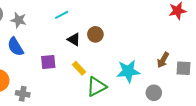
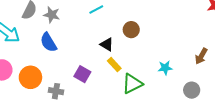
black triangle: (74, 39) -> (107, 44), moved
purple square: (48, 62) -> (82, 74), moved, turned 35
cyan star: (128, 71) -> (165, 68), size x0.6

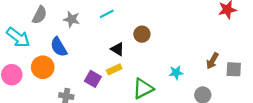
gray star: (52, 15) -> (72, 19), moved
yellow rectangle: (114, 65) -> (114, 69), moved, turned -72
orange circle: (30, 77) -> (43, 67), moved

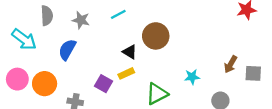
gray semicircle: (40, 15) -> (47, 16), turned -30
brown circle: (142, 34) -> (156, 36), size x1.5
blue semicircle: (59, 47) -> (67, 50), turned 60
orange circle: (43, 67) -> (45, 84), moved

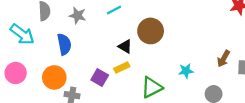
blue semicircle: (67, 50) -> (64, 44), turned 140
orange circle: (45, 84) -> (54, 77), moved

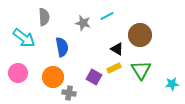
gray star: (78, 15) -> (83, 23), moved
cyan star: (186, 71) -> (172, 84), moved
green triangle: (152, 87) -> (141, 70), moved, turned -35

